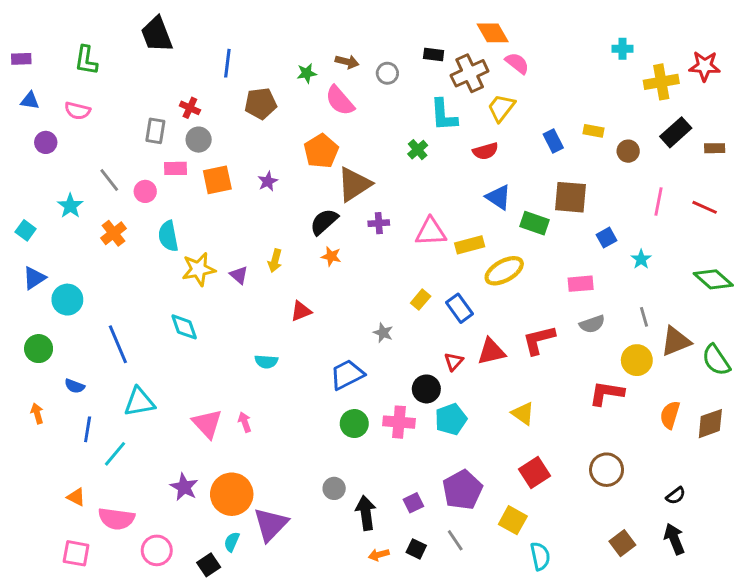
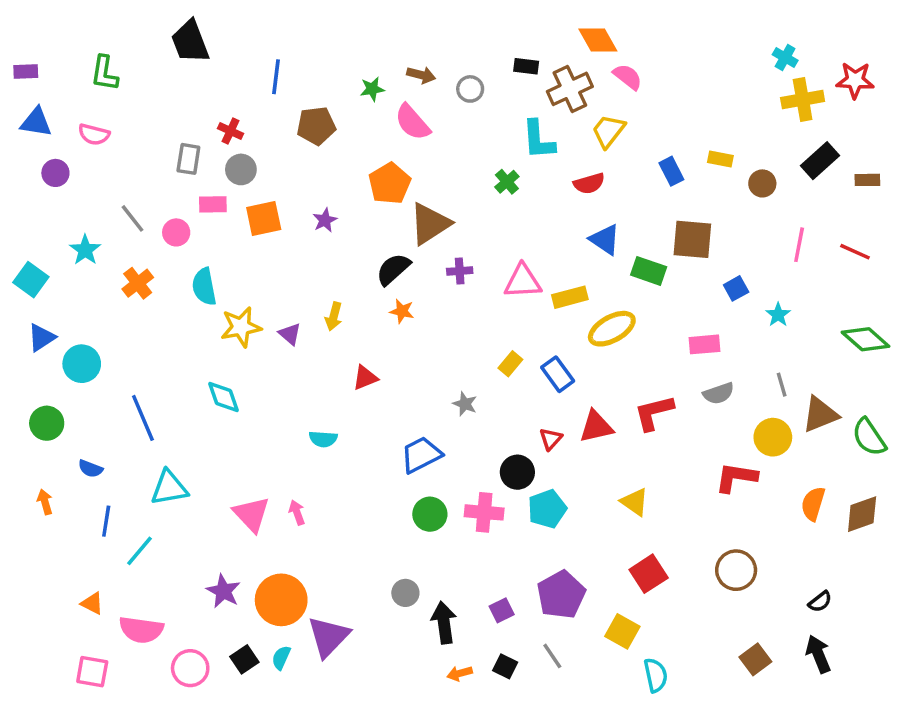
cyan cross: (622, 49) -> (785, 57), moved, turned 30
blue triangle: (30, 101) -> (36, 122), size x1.4
cyan square: (26, 230) -> (31, 280), size x1.4
black square: (209, 565) -> (244, 659), moved

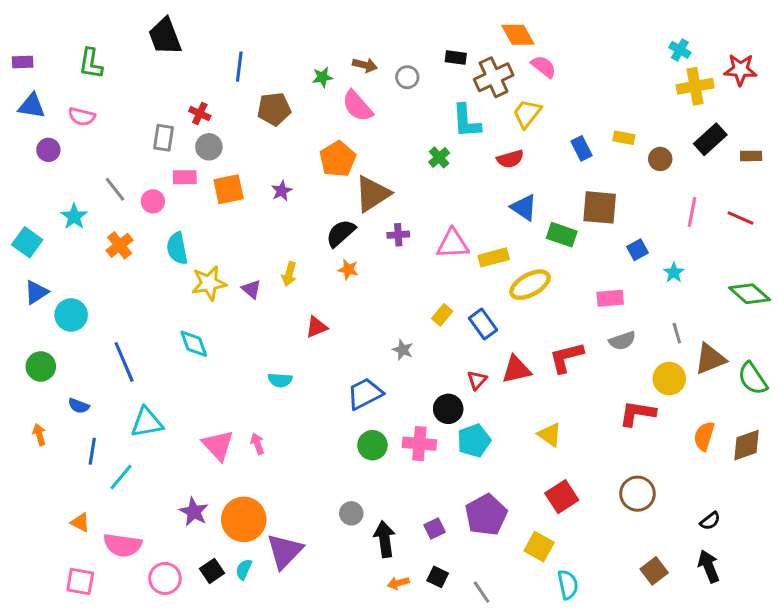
gray line: (552, 656) -> (481, 592), moved

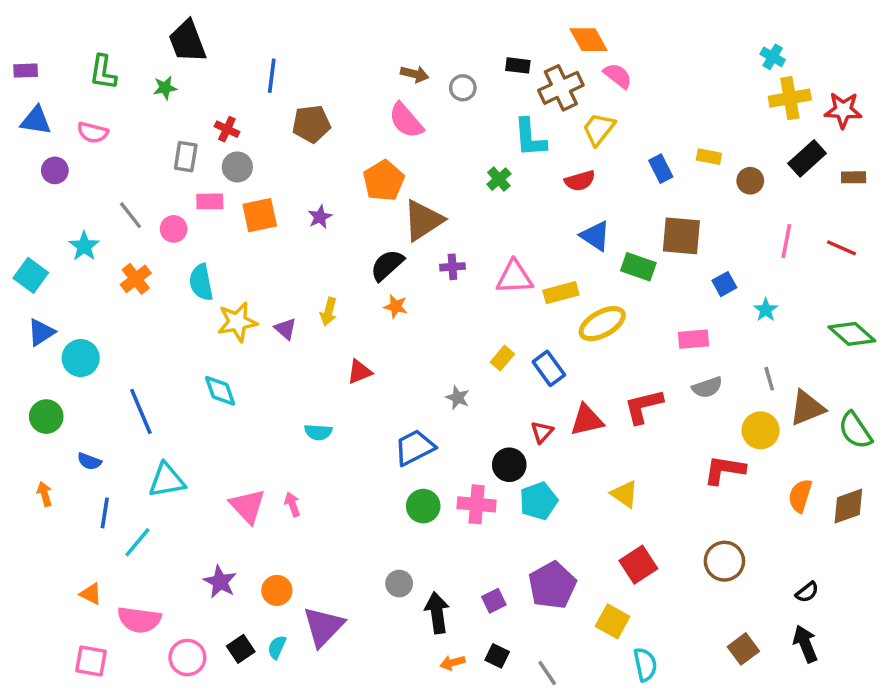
red star: (740, 70) -> (843, 110), moved
green star: (322, 77) -> (165, 88), moved
orange circle: (244, 519) -> (277, 590), size x0.6

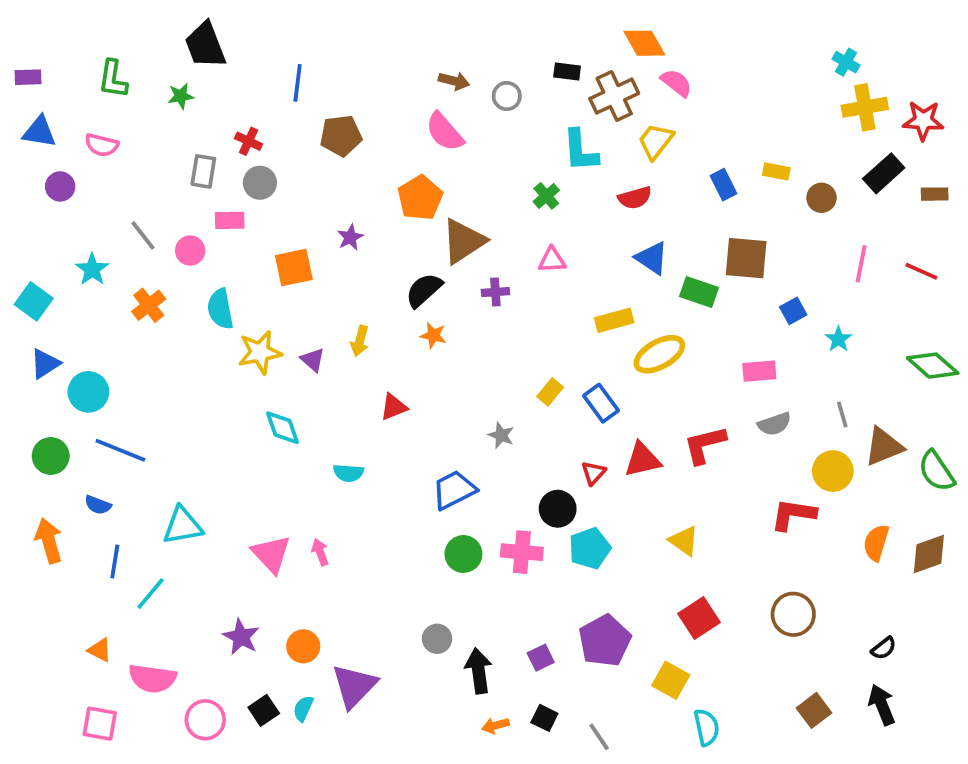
orange square: (260, 215) -> (294, 268), moved
pink triangle: (514, 277) -> (552, 260), moved, size x0.7
cyan diamond: (220, 391) -> (282, 428), moved
blue line: (141, 411) -> (120, 450), moved, turned -45
orange arrow: (45, 494) -> (49, 541), size x1.6

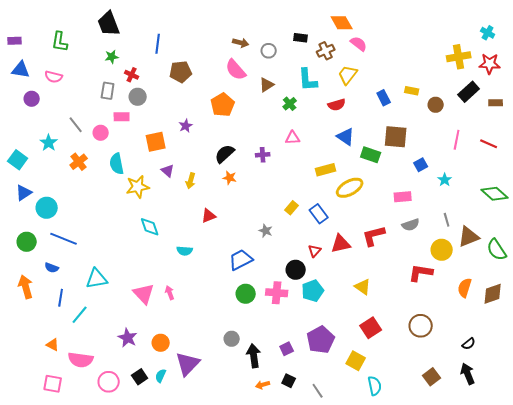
cyan cross: (846, 62) -> (488, 33), moved
green star: (181, 96) -> (112, 57), moved
brown cross: (614, 96) -> (326, 51), size x0.7
brown triangle: (463, 241) -> (267, 85), moved, size x0.6
purple triangle: (313, 360) -> (168, 171), moved

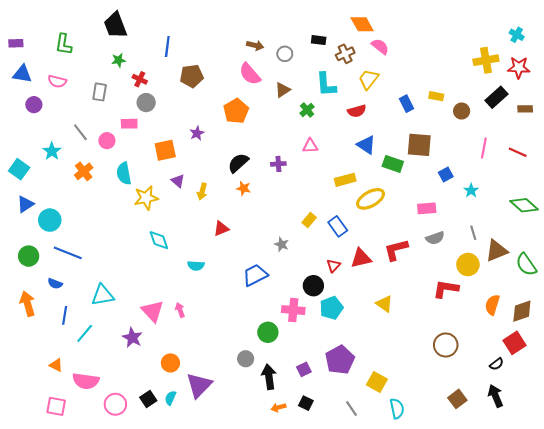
gray rectangle: (108, 91) -> (100, 92), moved
green circle: (246, 294) -> (268, 332), moved
red square: (371, 328) -> (515, 343), moved
purple star: (128, 338) -> (132, 338), moved
gray line: (318, 391) -> (351, 409), moved

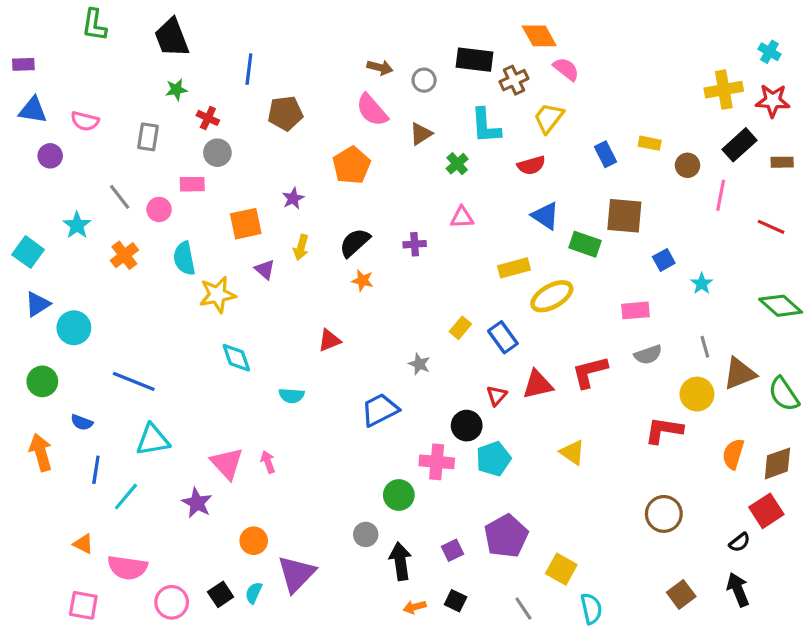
black rectangle: (319, 40) -> (475, 60), size x1.6
green L-shape: (64, 44) -> (94, 25), moved
pink line: (484, 148) -> (721, 195), moved
yellow arrow: (202, 191) -> (301, 247), moved
blue line: (68, 253) -> (134, 381), moved

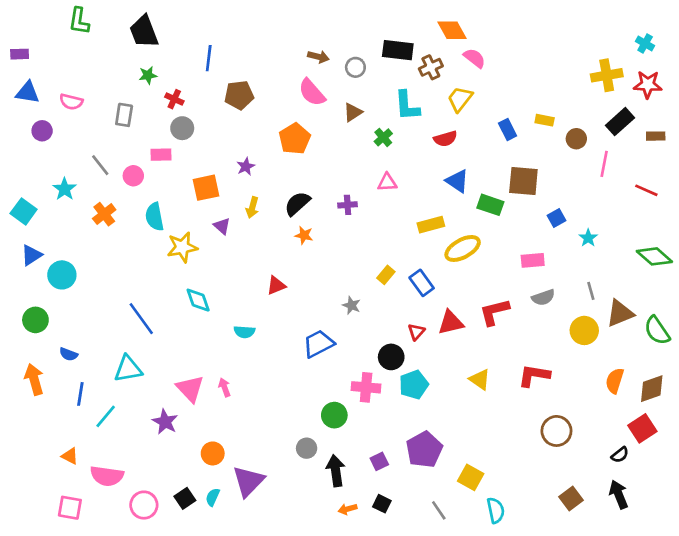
blue line: (134, 381) -> (141, 319), moved, turned 32
red L-shape: (664, 430) -> (534, 375), moved

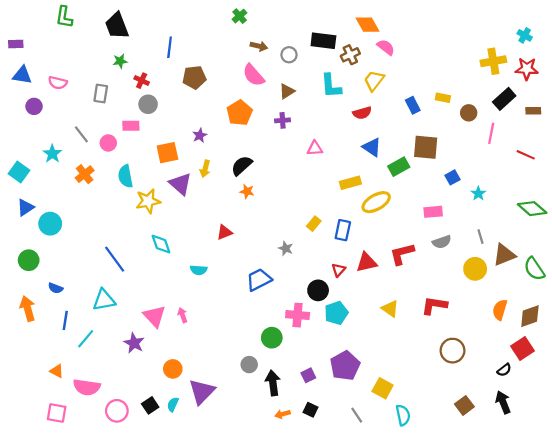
green cross: (383, 137) -> (240, 16), moved
purple cross: (348, 205) -> (283, 120), moved
green rectangle: (490, 205) -> (399, 167), turned -48
purple triangle: (222, 226) -> (180, 184), size x1.6
blue rectangle: (422, 283) -> (343, 230), turned 48

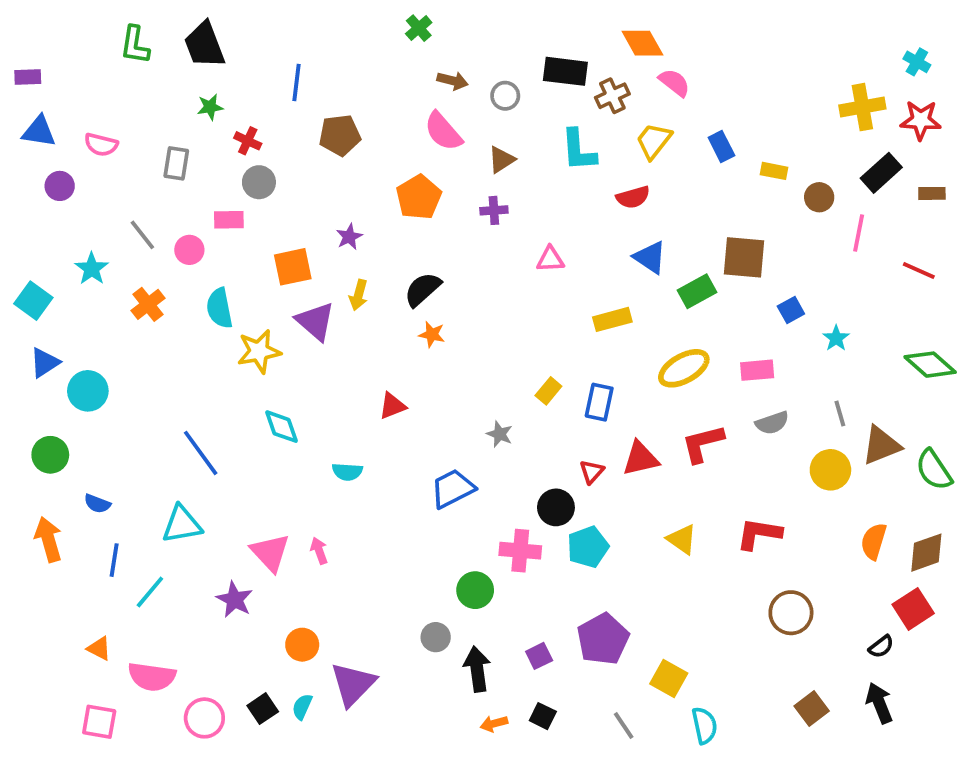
green L-shape: (64, 17) -> (135, 45), moved
blue rectangle: (413, 105) -> (721, 146), moved
yellow ellipse: (376, 202) -> (684, 368), moved

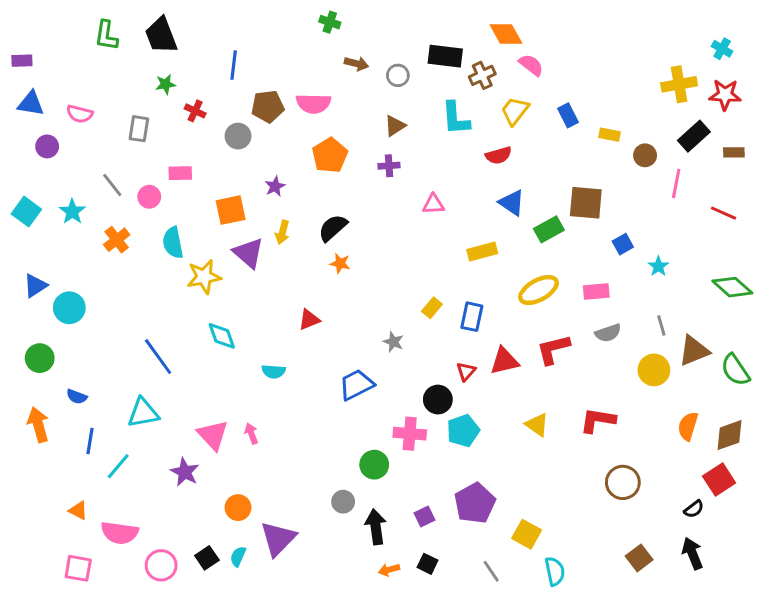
green cross: (419, 28) -> (330, 22), turned -30
pink semicircle: (443, 131) -> (314, 104), moved, turned -48
gray circle: (259, 182) -> (238, 136), moved
cyan square: (33, 301) -> (26, 212), moved

